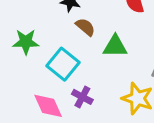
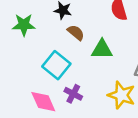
green star: (26, 42) -> (24, 25), moved

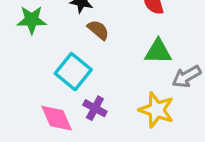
green triangle: (102, 50) -> (158, 52), moved

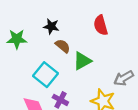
green triangle: (158, 52) -> (82, 61), moved, turned -30

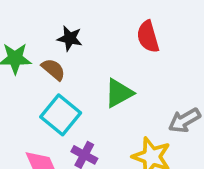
brown semicircle: (63, 46) -> (53, 69), moved

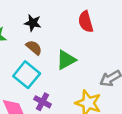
brown semicircle: (53, 69) -> (34, 48), moved

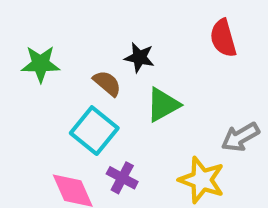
red semicircle: (86, 22) -> (223, 38), moved
black star: (33, 23) -> (139, 57), moved

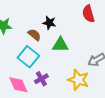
green triangle: (163, 105) -> (60, 45), turned 30
purple cross: (122, 178) -> (41, 79), turned 32

